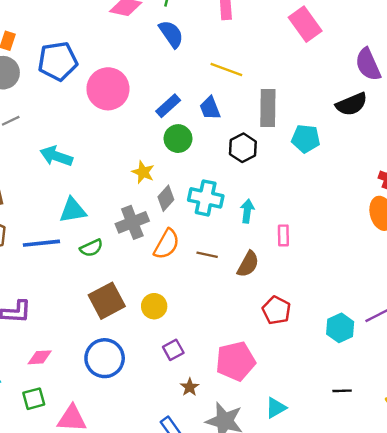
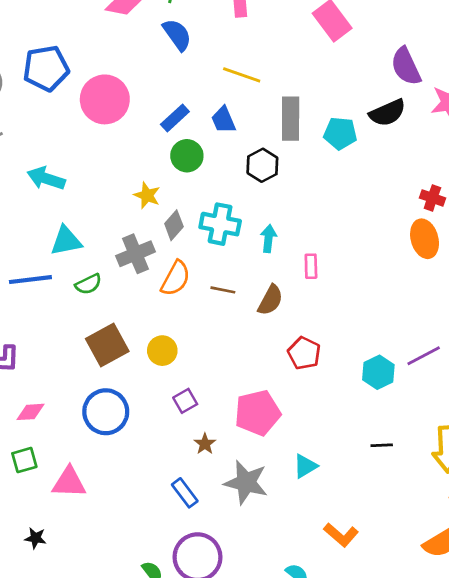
cyan pentagon: (306, 139) -> (340, 133), moved

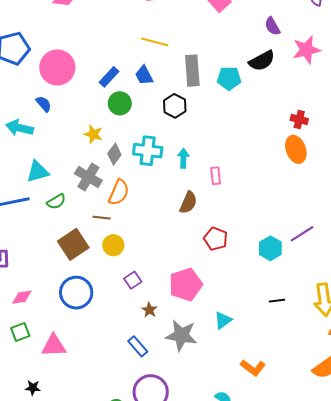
blue semicircle: (177, 35) -> (44, 104), moved, size x0.7
purple semicircle: (406, 66) -> (272, 26), size x0.7
gray cross: (135, 254) -> (88, 177), turned -32
brown line: (223, 290) -> (102, 218), moved

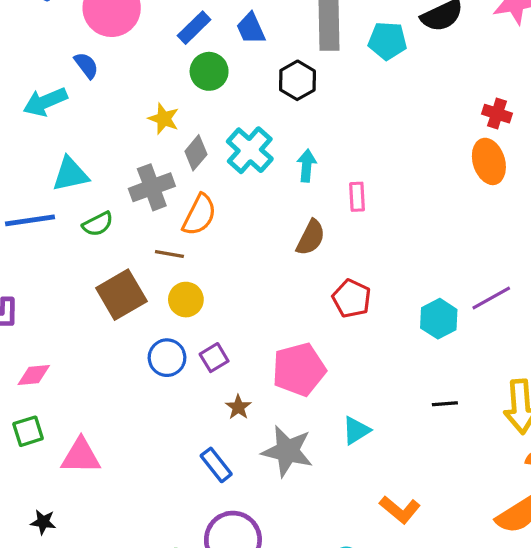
cyan arrow: (20, 128) -> (45, 102), turned -40
cyan cross: (148, 151) -> (250, 150), turned 32
gray cross: (88, 177) -> (152, 187), turned 36
blue circle: (76, 293) -> (167, 358), moved, size x0.7

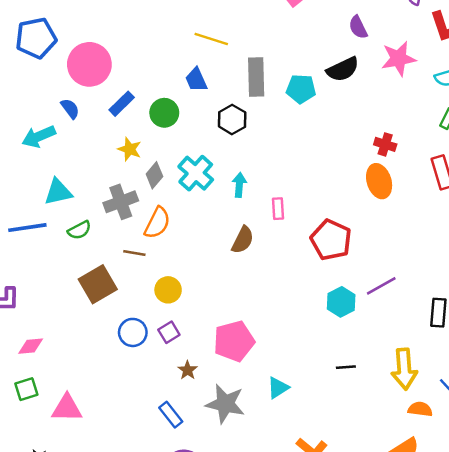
blue rectangle: (194, 28) -> (122, 104), moved
red pentagon: (352, 298) -> (331, 240), moved, size x1.4
yellow circle: (186, 300) -> (168, 290), moved

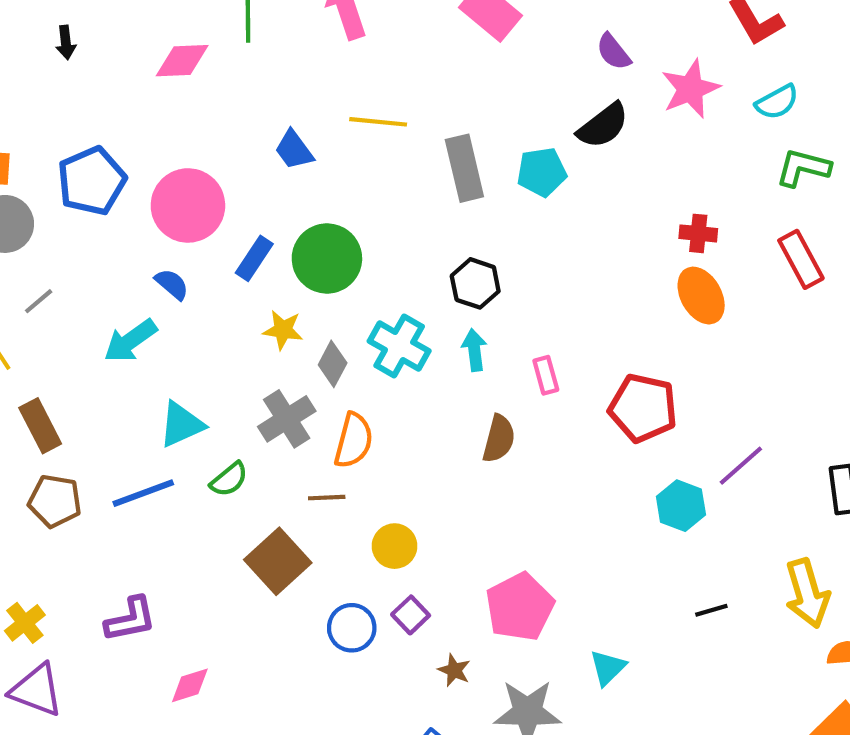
blue trapezoid: (196, 80) -> (294, 150), moved
green circle: (164, 113) -> (327, 258), size x1.4
black hexagon: (232, 119) -> (475, 283), moved

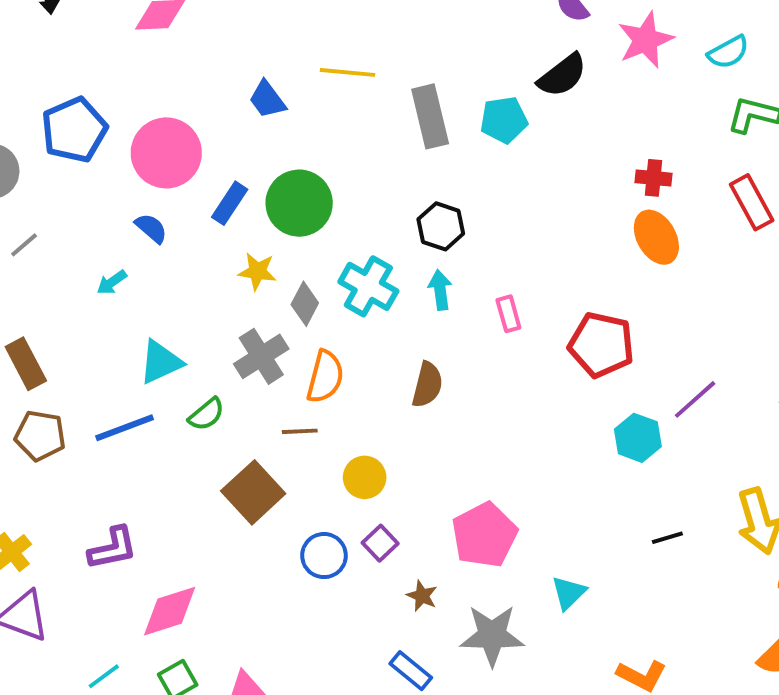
cyan arrow: (130, 341) -> (112, 282), size x0.6
brown semicircle: (499, 439) -> (427, 385), moved
pink diamond: (190, 685) -> (170, 611), size x1.5

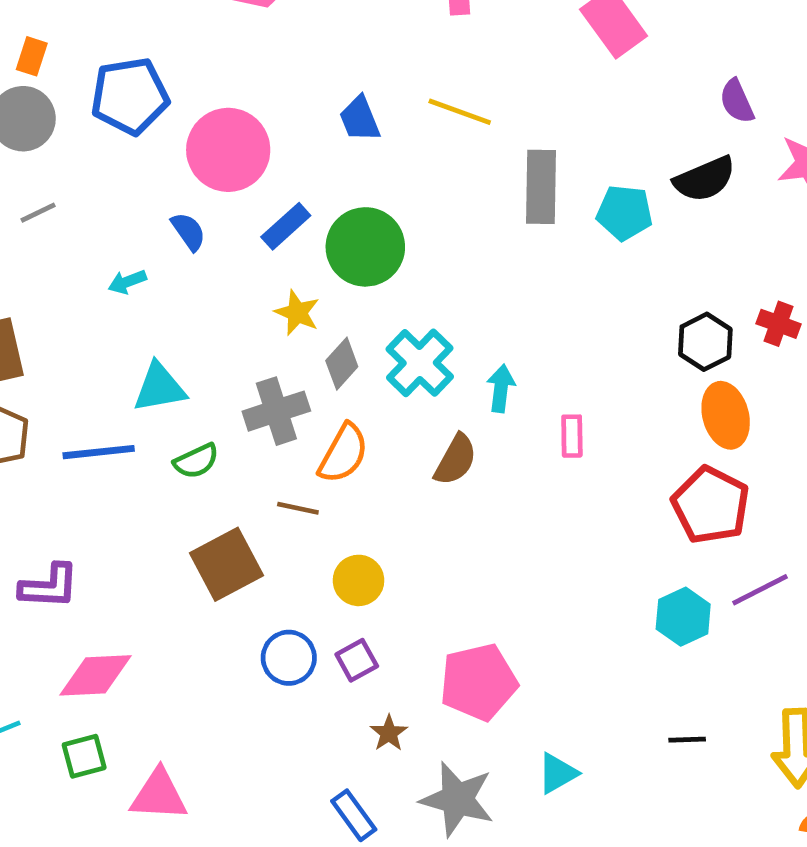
black hexagon: (441, 226) -> (705, 342), moved
orange ellipse: (656, 237) -> (726, 415), moved
red pentagon: (601, 345) -> (711, 505), moved
brown semicircle: (427, 385) -> (456, 460), moved

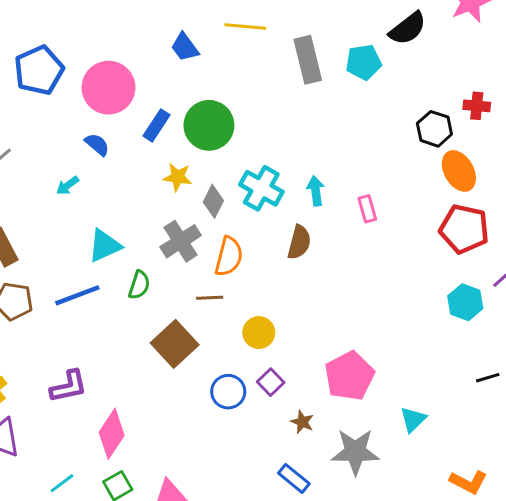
green semicircle: (196, 461) -> (139, 285), turned -32
pink diamond: (95, 675) -> (112, 434), turned -39

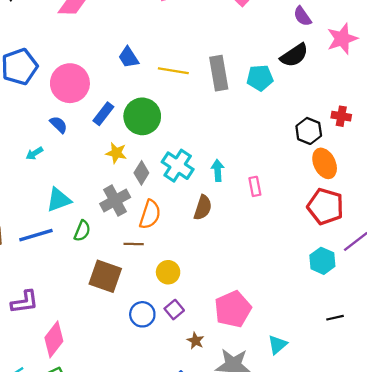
yellow line: (245, 27) -> (173, 71), moved
brown square: (175, 344) -> (105, 276), turned -32

